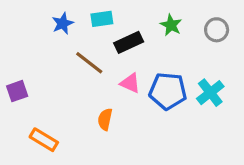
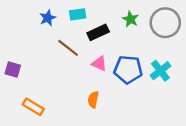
gray circle: (217, 30) -> (165, 23), size x1.6
purple square: (17, 91) -> (13, 70), turned 35
orange semicircle: (105, 119) -> (93, 100), moved

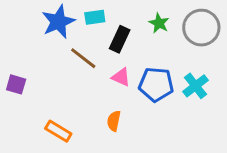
blue star: (48, 18) -> (58, 22), size x1.6
black rectangle: (98, 32) -> (120, 39), turned -40
orange rectangle: (33, 107) -> (58, 131), moved

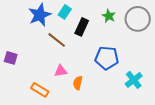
cyan rectangle: (95, 17) -> (65, 12), turned -48
pink triangle: (121, 77) -> (61, 71), moved, turned -32
cyan cross: (195, 86) -> (134, 80), moved

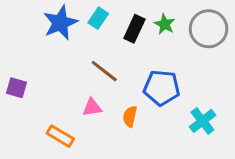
black rectangle: (82, 27) -> (134, 29), moved
brown line: (57, 40) -> (104, 71), moved
orange semicircle: (78, 83) -> (130, 116), moved

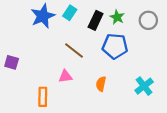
gray circle: (209, 29) -> (148, 20), size x0.7
blue pentagon: (162, 88) -> (115, 46), moved
orange semicircle: (130, 116) -> (101, 84), moved
orange rectangle: (60, 136) -> (43, 97), turned 60

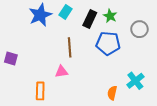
gray circle: (148, 20) -> (139, 29), moved
brown line: (74, 51) -> (70, 47), turned 48
orange semicircle: (101, 84) -> (112, 93), moved

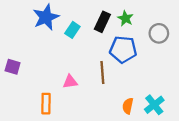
cyan rectangle: (66, 12) -> (72, 30), moved
brown line: (70, 47) -> (102, 73), moved
cyan cross: (135, 81) -> (154, 105), moved

